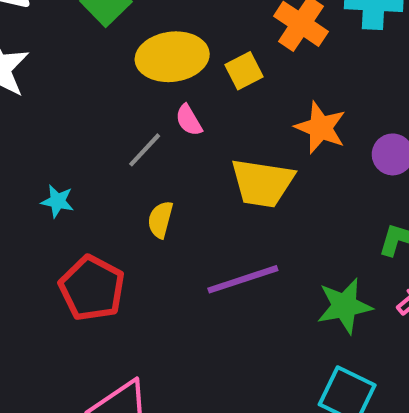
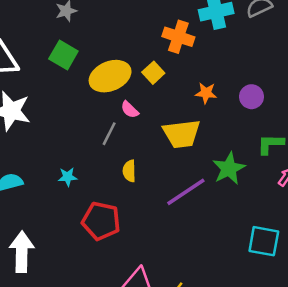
orange star: (320, 128) -> (206, 93), size x0.7
green star: (345, 306) -> (229, 168), moved

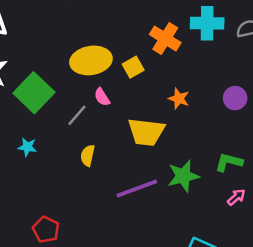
green square: (63, 55) -> (34, 93), moved, size x1.4
purple circle: (252, 97) -> (235, 98), moved
red pentagon: (101, 221) -> (46, 230), moved, size x0.7

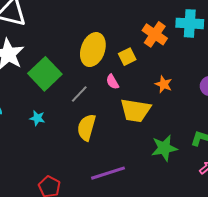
yellow ellipse: (91, 60) -> (93, 50), turned -64
pink semicircle: (102, 97) -> (112, 82), moved
yellow semicircle: (88, 155) -> (86, 127), size x1.5
purple line: (137, 188) -> (108, 173), moved

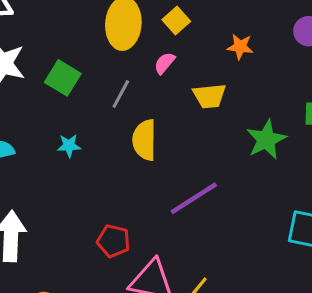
green square: (45, 74) -> (63, 78), size x0.7
pink semicircle: (112, 82) -> (164, 63), turned 84
yellow trapezoid: (135, 110) -> (209, 96), size x0.7

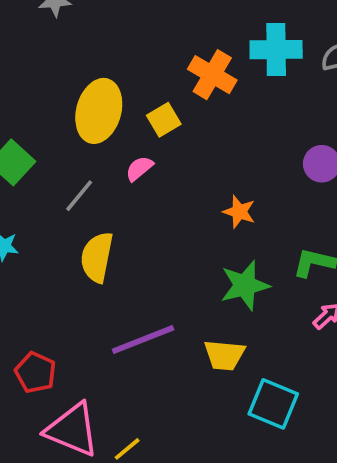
orange star: (240, 47) -> (239, 212), moved
yellow trapezoid: (209, 96) -> (224, 355), moved

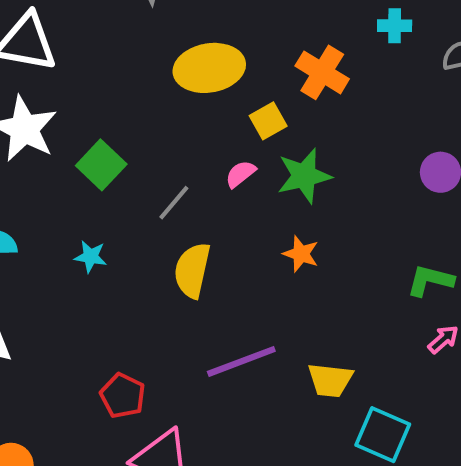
cyan cross: (276, 50) -> (395, 26), moved, size x0.6
yellow ellipse: (99, 111) -> (209, 68), moved, turned 64
orange star: (239, 212) -> (301, 254), moved
green star: (245, 285) -> (304, 176), moved

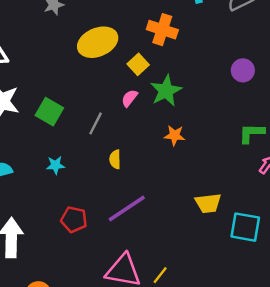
yellow semicircle: (192, 270) -> (115, 159), size x0.6
purple line: (241, 361) -> (127, 208), moved
red pentagon: (123, 396) -> (74, 219), moved

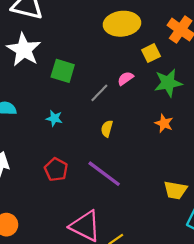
pink semicircle: (130, 98) -> (125, 78), moved
green square: (49, 112) -> (63, 71), turned -30
purple line: (127, 208) -> (104, 174), turned 54

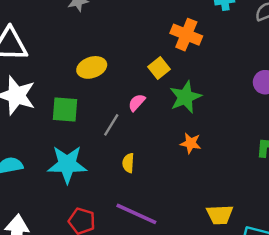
yellow ellipse: (122, 24) -> (92, 67), moved, size x0.7
cyan star: (54, 118) -> (67, 164), size x2.0

